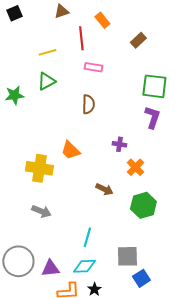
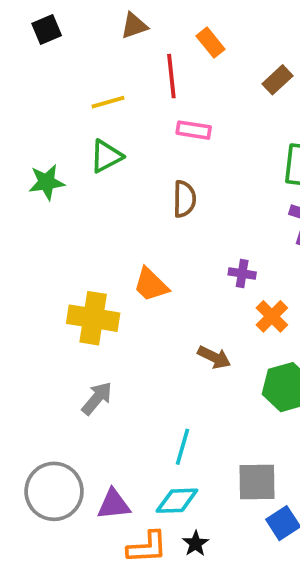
gray arrow: (41, 211) -> (97, 398), turned -72

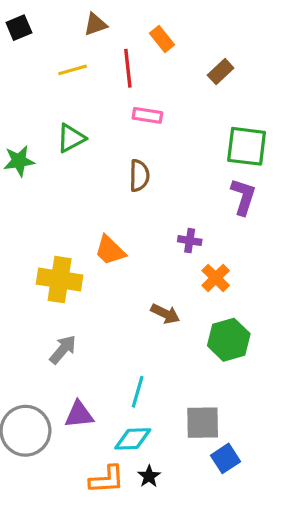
yellow line: (108, 102) -> (73, 70), moved
purple triangle: (114, 504) -> (79, 414), moved

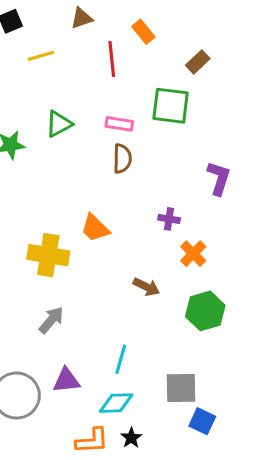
yellow line: (73, 70) -> (41, 56), moved
pink rectangle: (147, 115) -> (119, 124), moved
green square: (247, 146) -> (171, 106), moved
blue square: (225, 458) -> (202, 421), turned -32

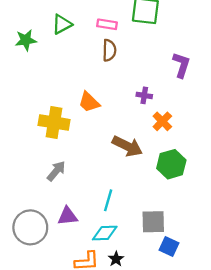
brown arrow: (146, 287) -> (127, 146), size x1.5

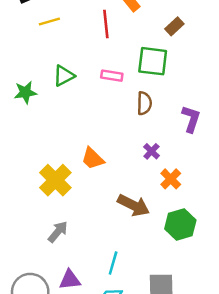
brown semicircle: (109, 50) -> (144, 103), moved
purple cross: (144, 95) -> (152, 151), turned 35
yellow cross: (54, 122) -> (55, 180), turned 36

